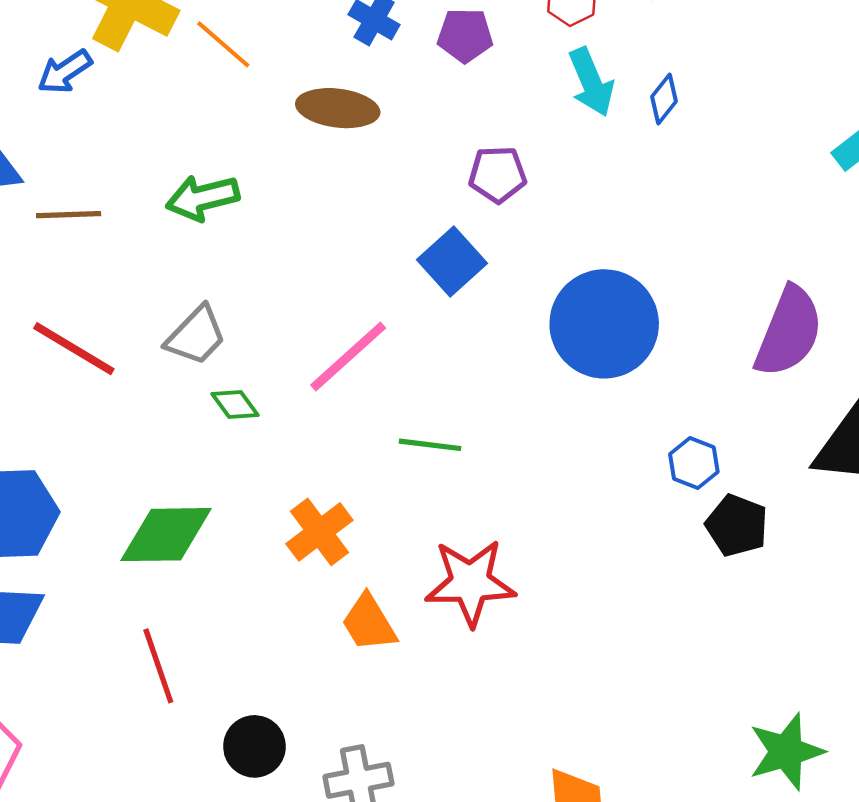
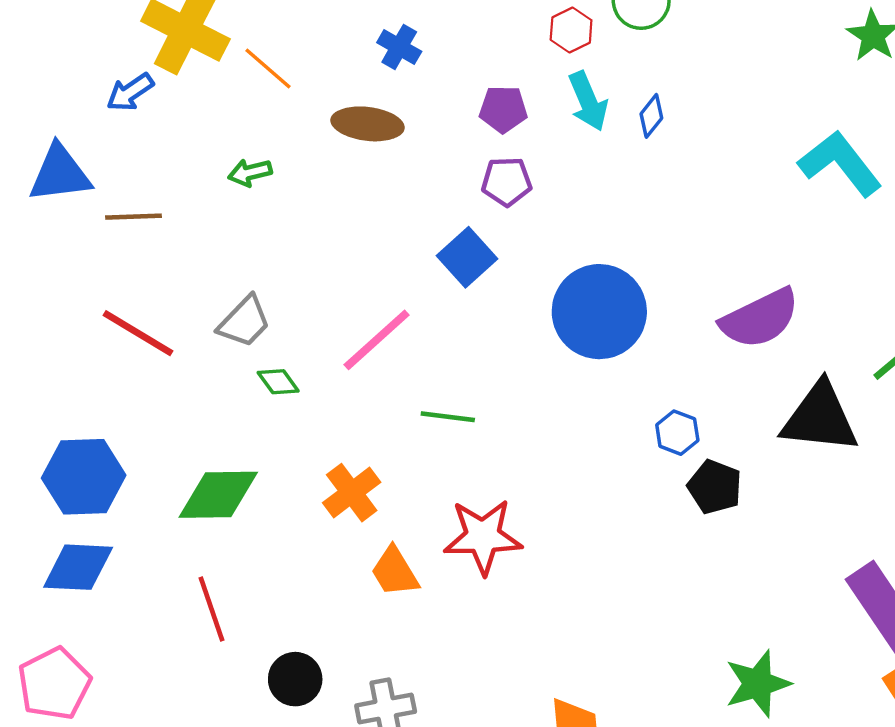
purple pentagon: (465, 35) -> (503, 109), moved
green arrow: (202, 198) -> (250, 173), moved, size x0.7
purple semicircle: (789, 332) -> (760, 318), turned 42

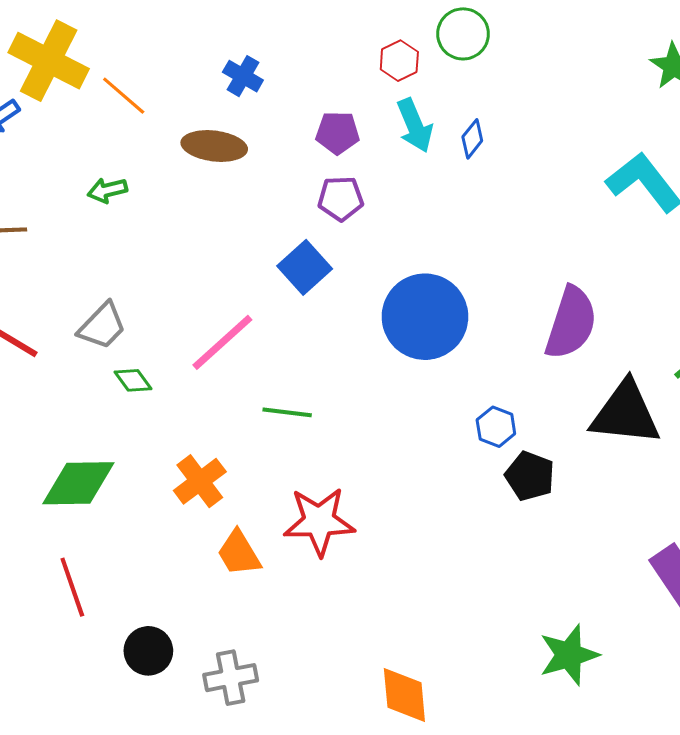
purple semicircle: (760, 318) -> (571, 323), turned -46

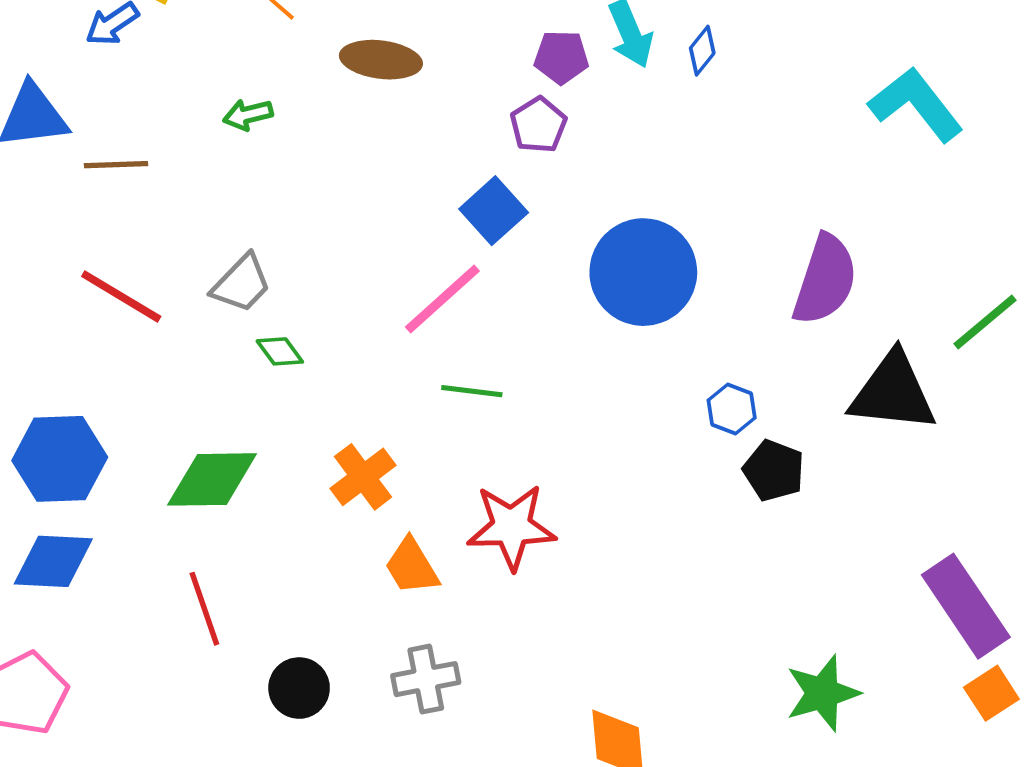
purple pentagon: (338, 133) -> (561, 57), moved
purple pentagon: (341, 198) -> (538, 125), turned -30
pink line: (222, 342) -> (442, 299), moved
gray cross: (231, 678) -> (426, 679), moved

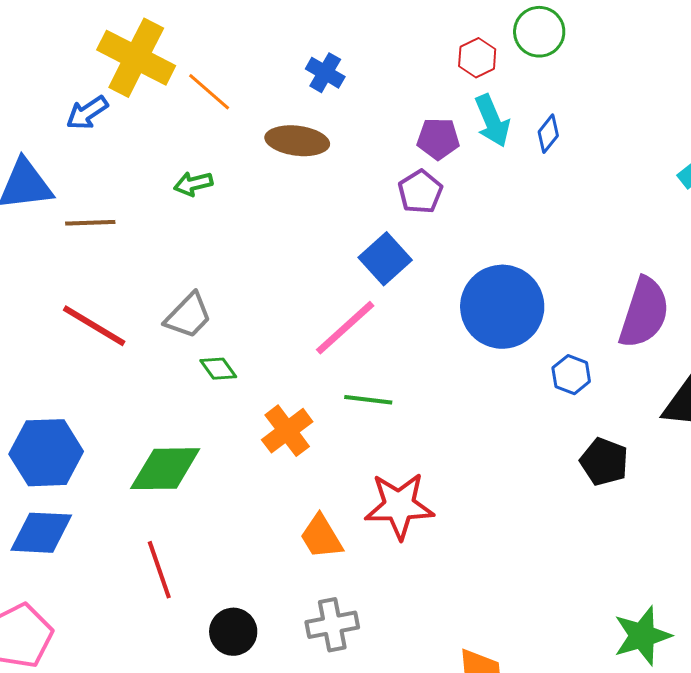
blue hexagon: (732, 409) -> (571, 375), moved
orange cross: (363, 477) -> (287, 431), moved

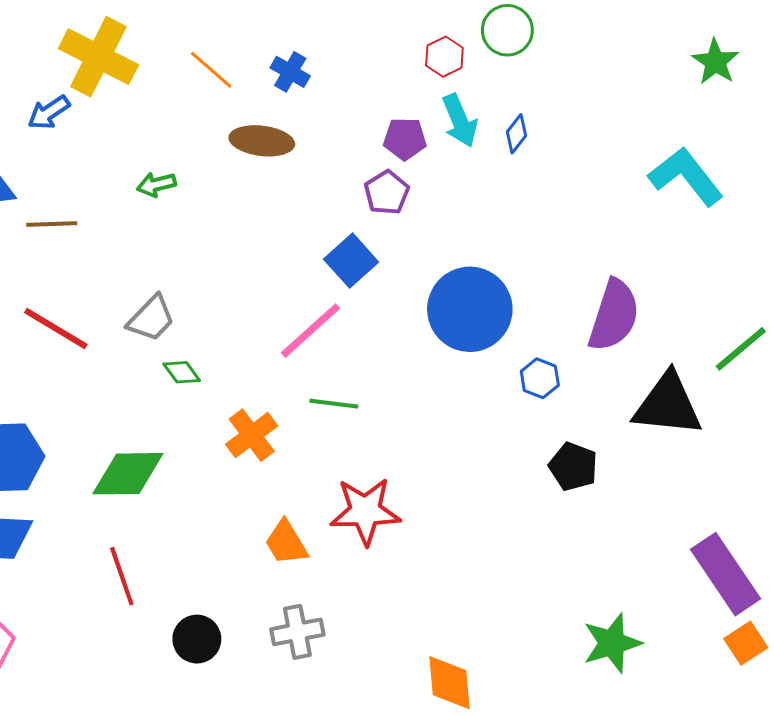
orange line: (209, 92) -> (211, 70), moved

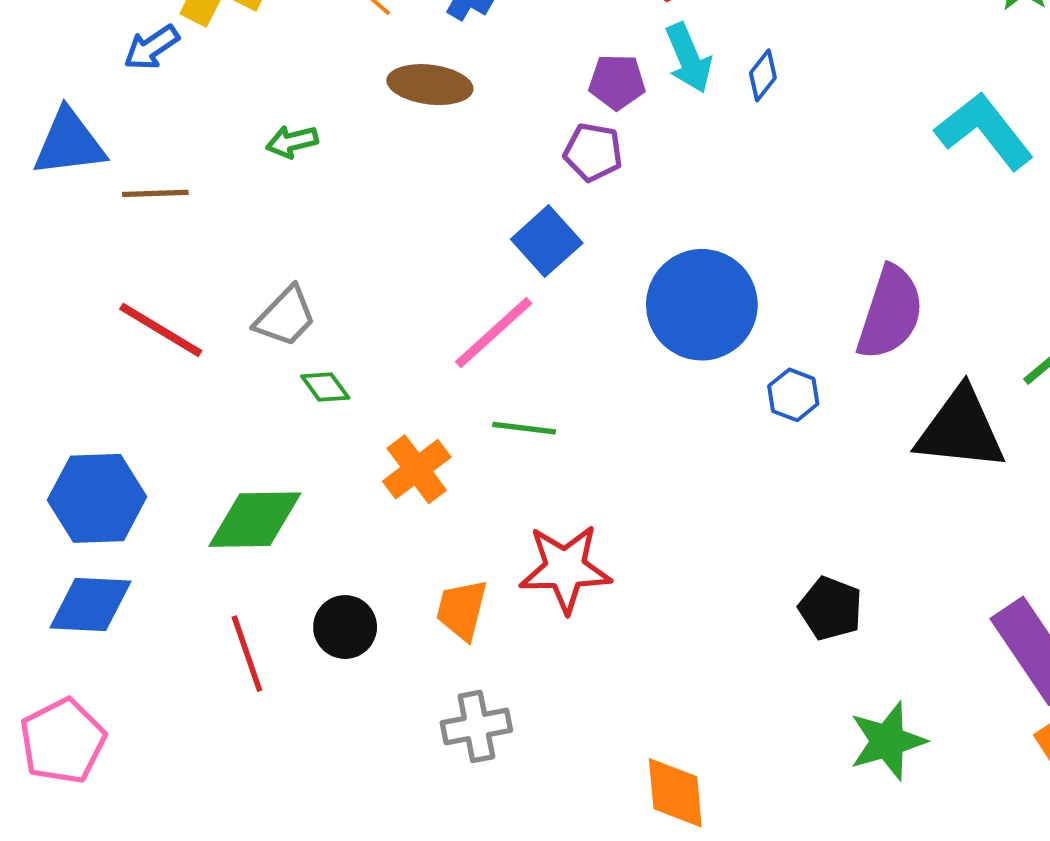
purple pentagon: (387, 193) -> (593, 152), turned -30
black pentagon: (573, 467) -> (830, 608), moved
orange trapezoid: (286, 543) -> (462, 610), turned 45
black circle: (197, 639) -> (345, 627), moved

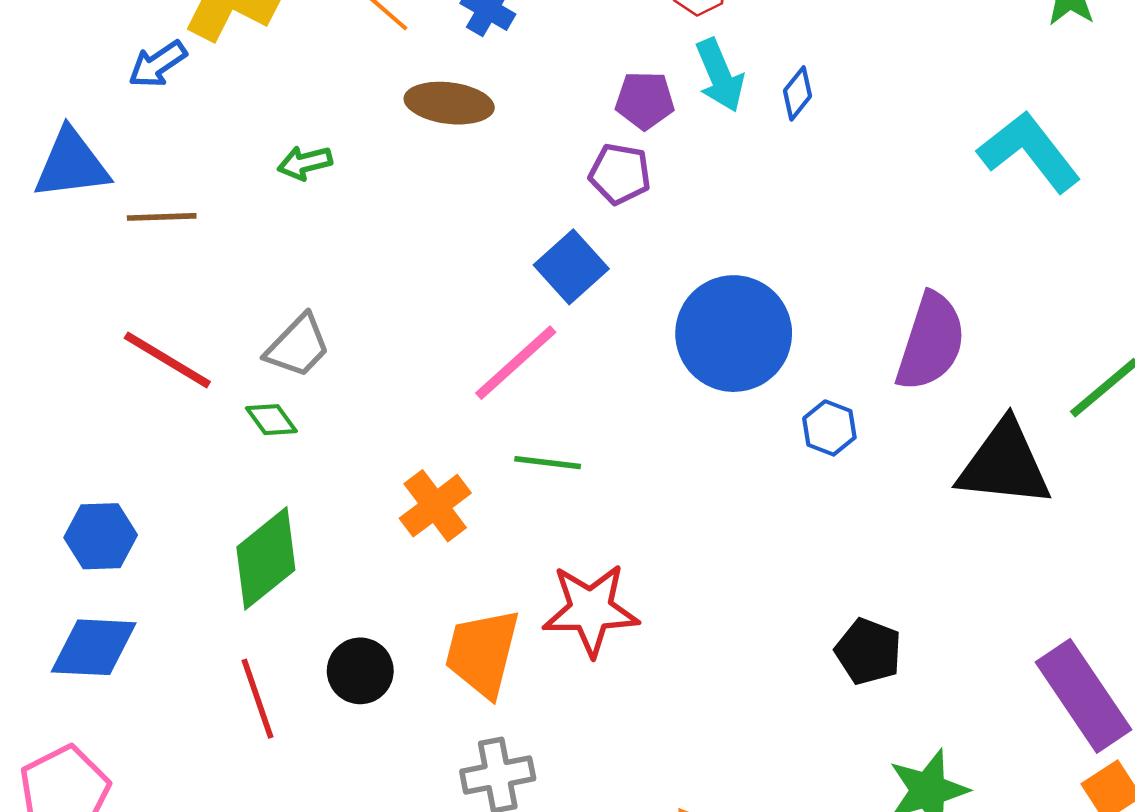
green diamond: (325, 387) -> (271, 420), moved
blue hexagon: (97, 498) -> (101, 536), size x0.7
green diamond: (255, 520) -> (266, 558), turned -38
orange trapezoid: (462, 610) -> (482, 653), size x1.4

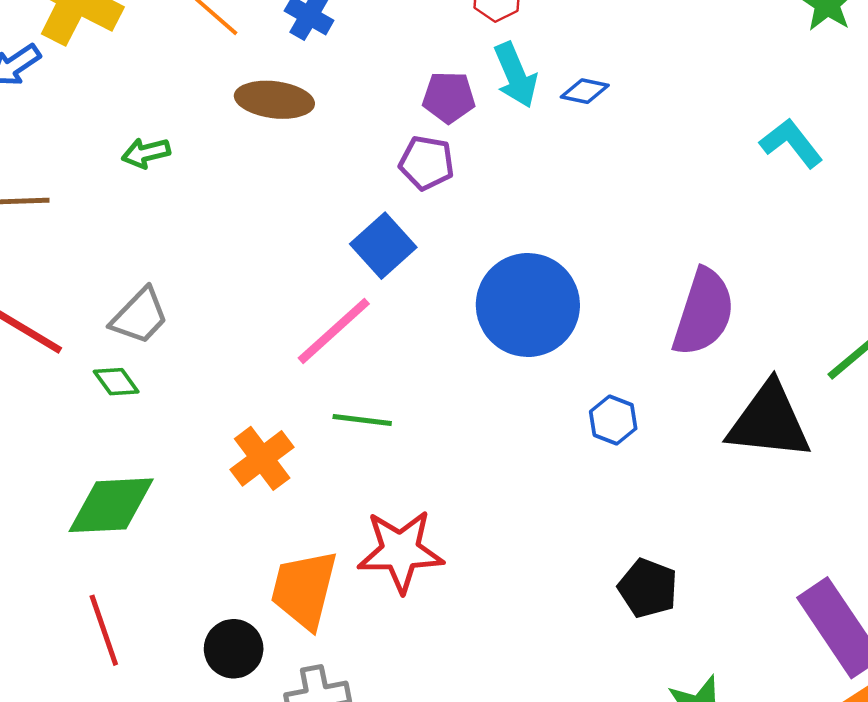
blue diamond: (798, 93) -> (585, 91), turned 63
cyan L-shape: (1029, 152) -> (791, 143), size x0.7
blue hexagon: (829, 428) -> (613, 420), moved
green diamond: (266, 558) -> (111, 505), turned 36
black circle: (360, 671) -> (234, 649), moved

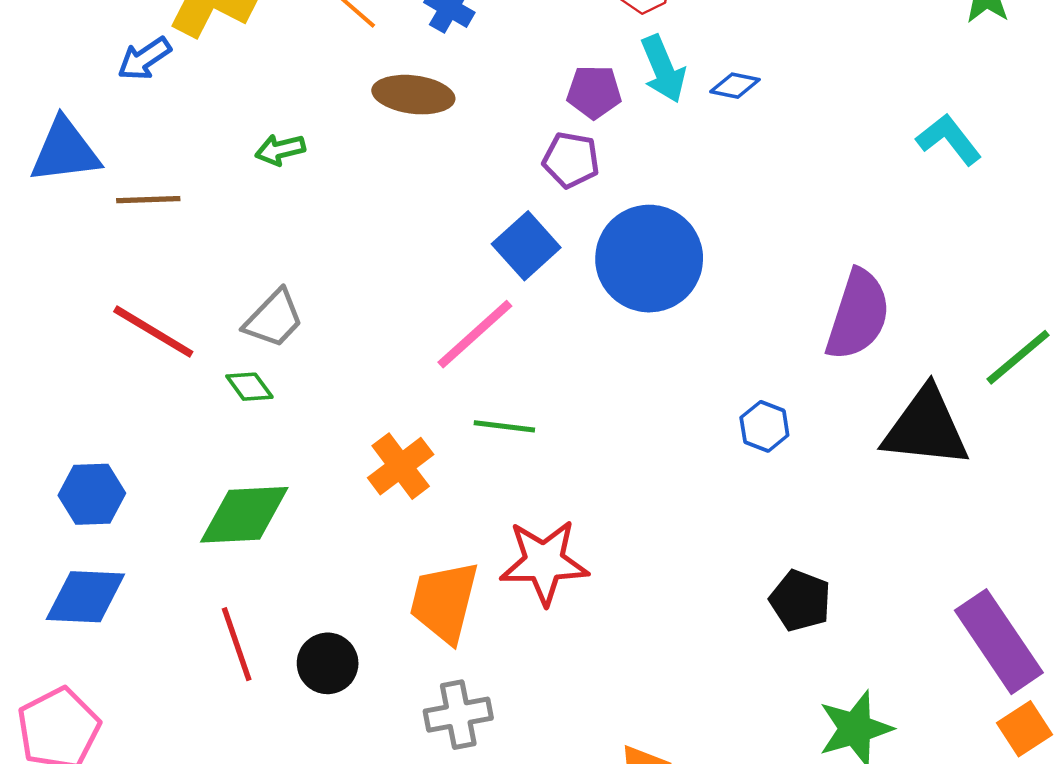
blue circle: (528, 305) -> (649, 259), moved
black circle: (234, 649) -> (328, 663), moved

